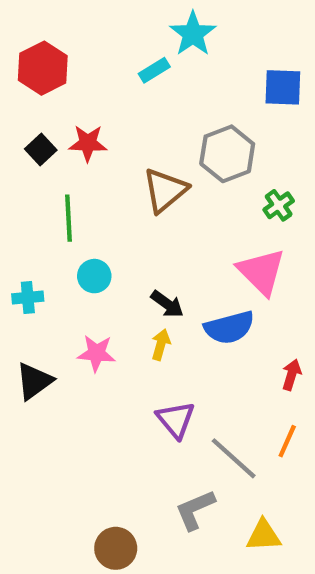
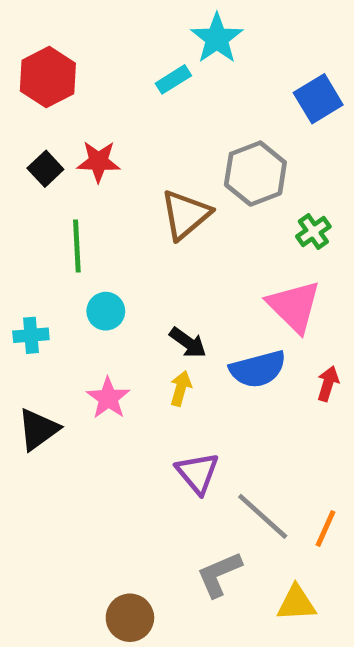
blue square: (283, 87) -> (318, 99), turned -33
pink star: (96, 353) -> (108, 398), turned 30
red arrow: (291, 375) -> (328, 384), moved
orange line: (287, 441) -> (325, 528), moved

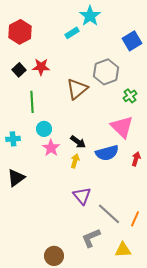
pink star: (108, 398) -> (51, 148), moved

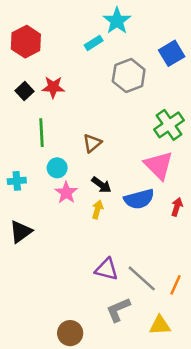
gray hexagon: (106, 72) -> (129, 75), moved
brown triangle: (77, 89) -> (92, 143), moved, size x0.7
green cross: (130, 96) -> (169, 125), size x1.6
purple triangle: (82, 196) -> (107, 269), moved, turned -36

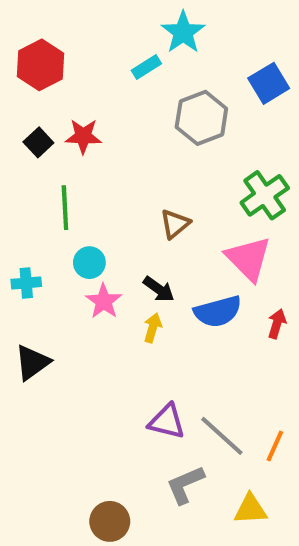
brown triangle: (92, 143) -> (175, 224), moved

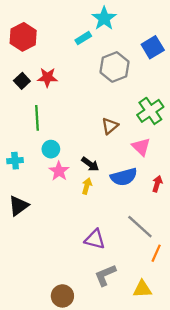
brown triangle: (175, 224) -> (110, 126), moved
pink triangle: (248, 259) -> (141, 147), size x0.7
gray line: (222, 436) -> (140, 227), moved

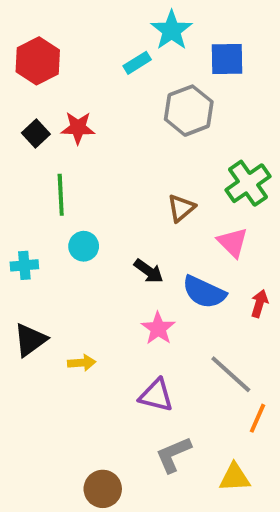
blue square: (153, 47) -> (227, 59), moved, turned 30
pink star: (59, 171) -> (158, 328), moved
blue semicircle: (124, 177) -> (204, 292), turned 40
yellow arrow: (87, 186) -> (82, 363), moved, turned 70

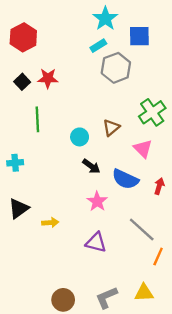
cyan rectangle: (137, 63) -> (98, 46), moved
cyan circle: (84, 246) -> (80, 137), moved
gray L-shape: (173, 455) -> (107, 298), moved

